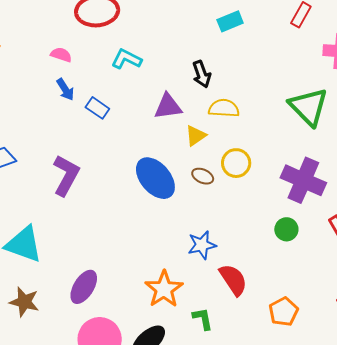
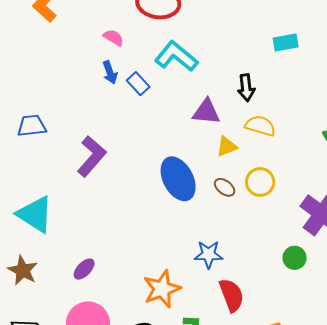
cyan L-shape: (127, 59) -> (176, 56), size x1.4
blue rectangle: (97, 108) -> (138, 84), moved
purple ellipse: (84, 287) -> (84, 269), size x0.7

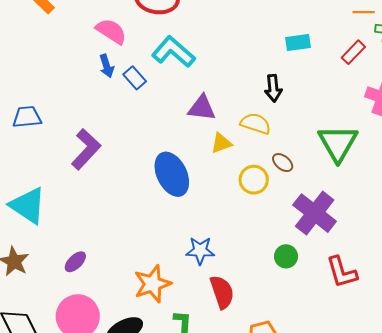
pink semicircle: (114, 38) -> (111, 31), size x1.5
cyan rectangle: (286, 43) -> (298, 42), moved
black arrow: (246, 88) -> (273, 88), moved
brown ellipse: (225, 187) -> (283, 163), moved

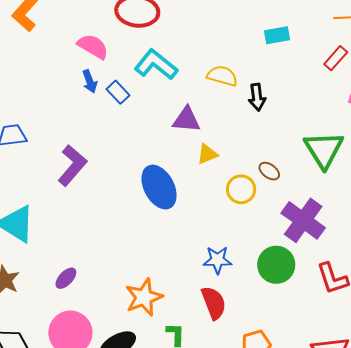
cyan rectangle: (298, 42) -> (277, 35), moved
yellow semicircle: (255, 124) -> (222, 76), moved
blue star: (200, 251) -> (217, 260), moved
green circle: (286, 256) -> (276, 265), size x1.6

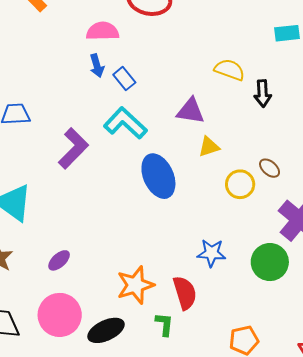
pink semicircle: (93, 46) -> (103, 31), turned -36
cyan L-shape: (156, 65) -> (125, 123), moved
red semicircle: (214, 303) -> (185, 293), moved

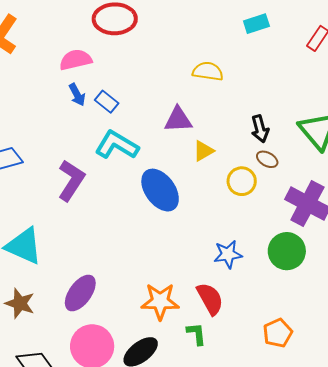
black arrow: (263, 93) -> (260, 129), moved
purple ellipse: (59, 260) -> (80, 293), size x1.6
orange star: (135, 285) -> (160, 301), turned 30

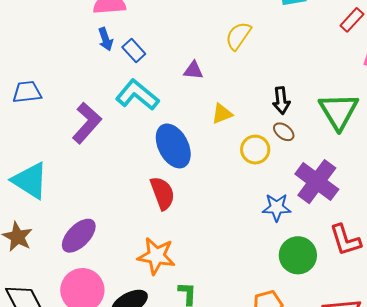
yellow semicircle: (208, 71) -> (238, 36), turned -72
purple triangle: (178, 120) -> (193, 70), moved, size x0.7
green circle: (287, 251) -> (298, 255), moved
blue star: (228, 254) -> (277, 207), moved
red semicircle: (210, 299) -> (162, 193), moved

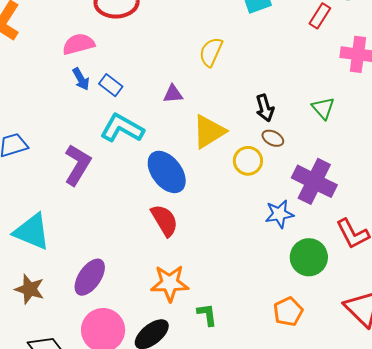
green triangle: (339, 111) -> (323, 108), size x0.6
yellow triangle: (222, 114) -> (209, 132), size x1.6

